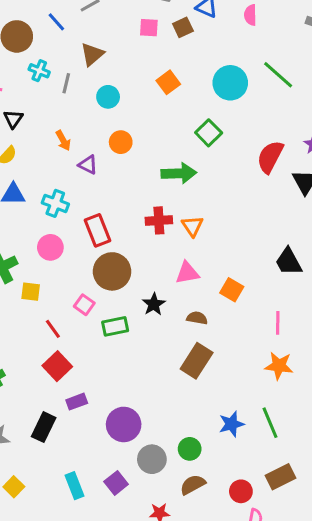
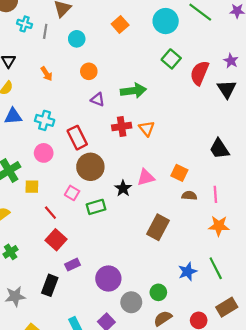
green square: (209, 133) -> (171, 59), moved
purple triangle: (88, 165) -> (98, 99), moved
pink triangle: (187, 273) -> (146, 177), moved
brown semicircle: (197, 318) -> (189, 196), moved

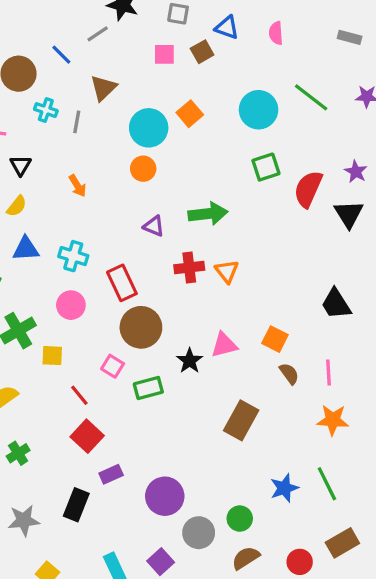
cyan circle: (77, 39) -> (149, 128), moved, size x1.5
green square: (171, 59) -> (266, 167), turned 30
orange circle: (89, 71) -> (143, 169), moved
brown semicircle: (189, 196) -> (289, 374), turned 48

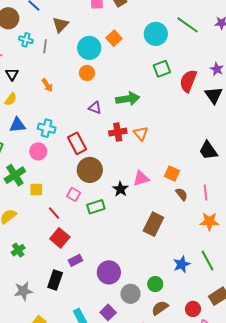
pink circle: (71, 305) -> (38, 151), moved

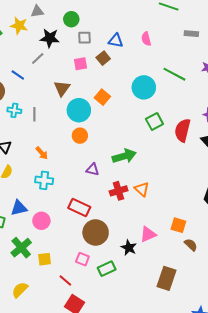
brown triangle: (60, 25) -> (62, 88), moved
blue triangle: (17, 125) -> (19, 208), moved
cyan cross: (47, 128) -> (44, 180), moved
red rectangle: (77, 143) -> (79, 207), turned -30

